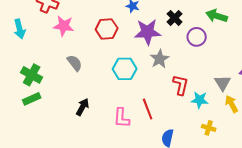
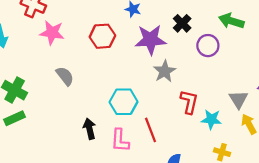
cyan hexagon: (125, 69) -> (124, 102), moved
black arrow: (83, 107) -> (90, 129), moved, turned -42

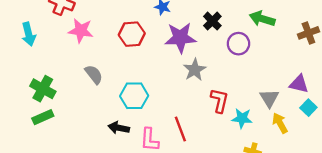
cyan hexagon: (124, 102) -> (134, 96), moved
black arrow: (90, 129) -> (119, 128), turned -66

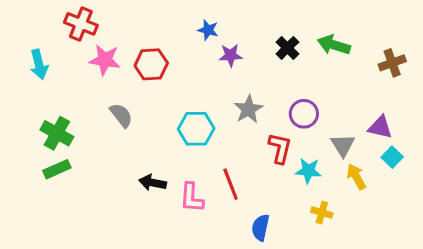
black cross: (212, 21) -> (287, 48), moved
red hexagon: (132, 34) -> (151, 64), moved
purple star: (180, 38) -> (231, 55), moved, size x0.6
purple circle: (238, 44) -> (304, 114), moved
cyan hexagon: (134, 96) -> (196, 129), moved

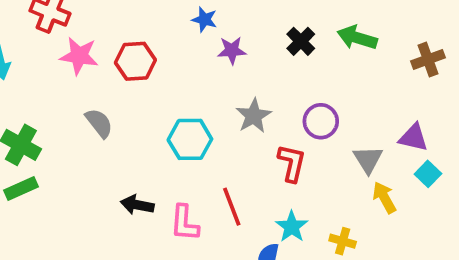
cyan star: (308, 171) -> (292, 227), moved, turned 30

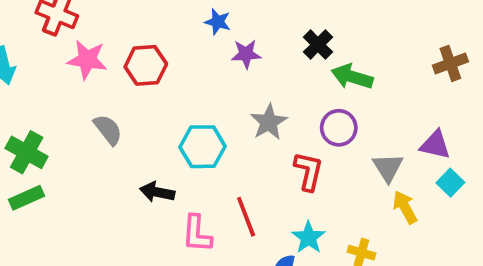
green arrow: (357, 38) -> (352, 77), moved
black arrow: (137, 205) -> (157, 192), moved

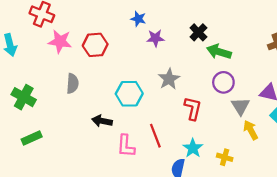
purple circle: (339, 128) -> (223, 82), moved
gray semicircle: (108, 130) -> (72, 83), turned 42
green rectangle: (27, 198) -> (32, 138), moved

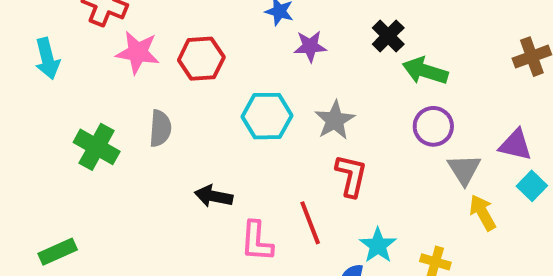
cyan hexagon: (129, 94) -> (267, 116), moved
green cross: (24, 97) -> (97, 147), moved
red L-shape: (193, 108) -> (351, 176), moved
green rectangle: (32, 138) -> (58, 252), moved

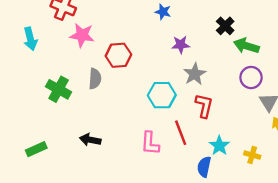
purple star: (310, 46) -> (181, 45), moved
red hexagon: (201, 59) -> (118, 55), moved
cyan hexagon: (267, 116) -> (162, 95), moved
black arrow: (214, 196) -> (90, 140), moved

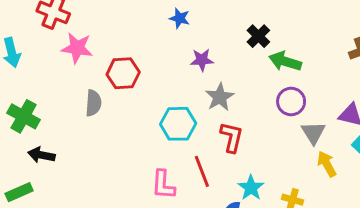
green cross: (59, 89) -> (24, 116), moved
black arrow: (90, 140) -> (41, 155), moved

